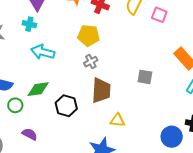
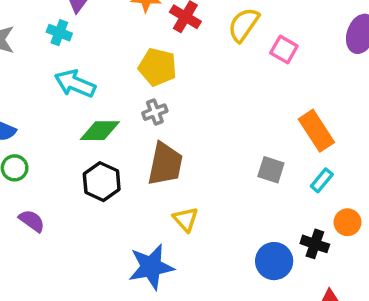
gray square: (145, 77) -> (271, 170), moved
green diamond: (38, 89) -> (100, 131), moved
yellow triangle: (117, 120) -> (186, 219), turned 35

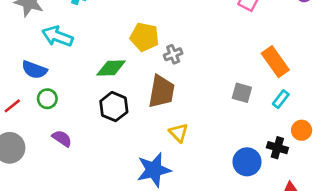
yellow pentagon: (158, 67) -> (144, 37), moved
cyan arrow: (75, 84) -> (57, 36), moved
gray cross: (155, 112) -> (173, 54), moved

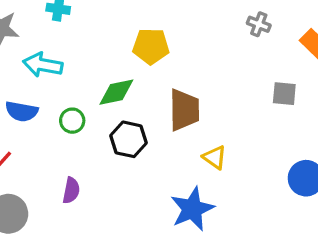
gray cross: (173, 54) -> (259, 24), moved, turned -36
green circle: (47, 99) -> (72, 121), moved
purple semicircle: (62, 138) -> (71, 190), turned 78

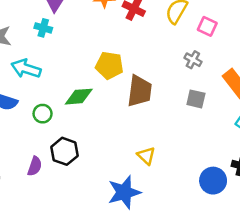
gray square: (284, 94) -> (196, 99), moved
brown trapezoid: (184, 110) -> (140, 91), moved
black hexagon: (129, 139) -> (65, 151), moved

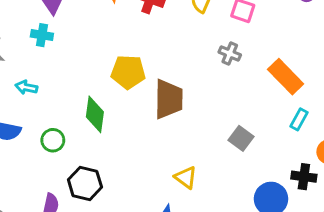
cyan arrow: (26, 69) -> (26, 87), size x0.6
green diamond: (79, 97) -> (95, 114), turned -72
gray square: (196, 99) -> (241, 138), moved, turned 30

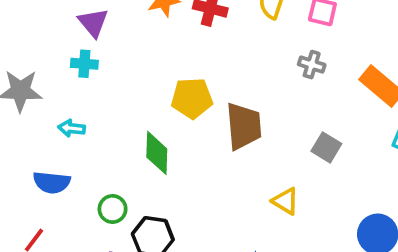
gray square: (241, 138) -> (326, 147), moved
green circle: (53, 140) -> (113, 209), moved
yellow triangle: (186, 177) -> (285, 201), moved

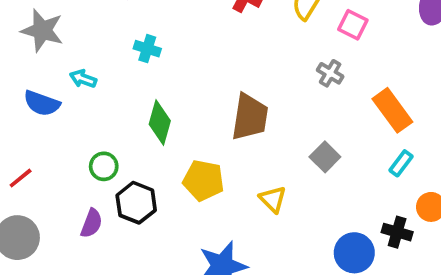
cyan cross: (84, 64) -> (147, 49), moved
yellow pentagon: (192, 98) -> (203, 180), moved
blue semicircle: (52, 182) -> (42, 103), moved

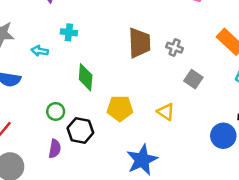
gray cross: (330, 73) -> (175, 48), moved
cyan arrow: (83, 79) -> (40, 51), moved
brown trapezoid: (250, 117) -> (139, 43), moved

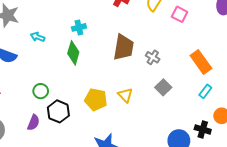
cyan cross: (69, 32) -> (79, 27), moved, turned -32
green diamond: (86, 77) -> (73, 53), moved
yellow triangle: (166, 112) -> (125, 95), moved

